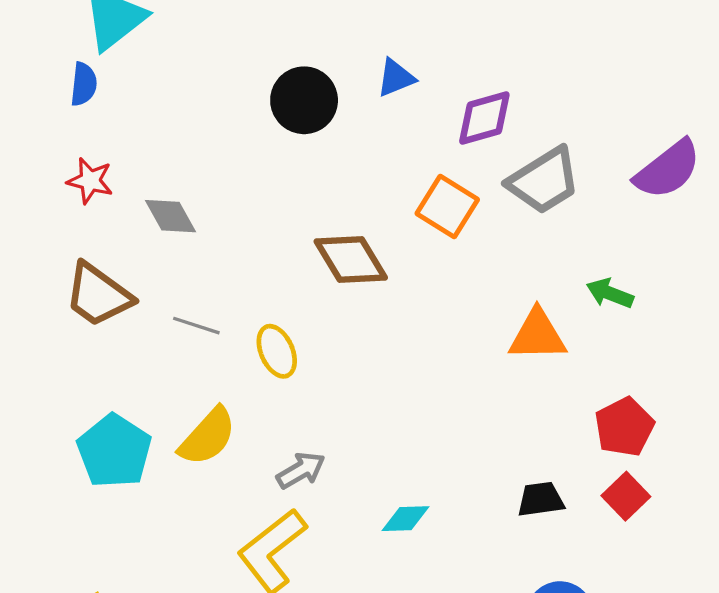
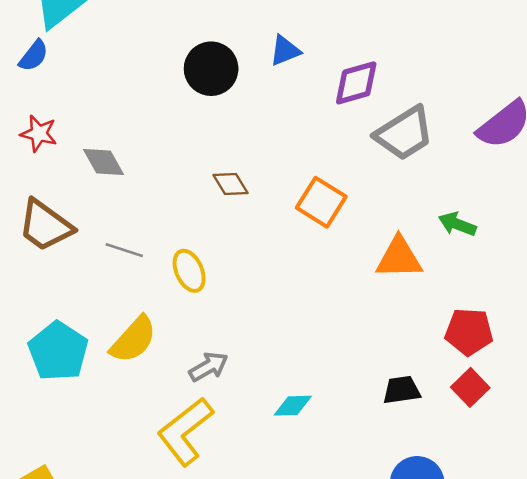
blue semicircle: (84, 84) -> (34, 56), turned 32
orange square: (447, 206) -> (321, 202), moved
brown diamond: (351, 260) -> (231, 184), moved, size x0.6
red pentagon: (624, 427) -> (469, 332), turned 30

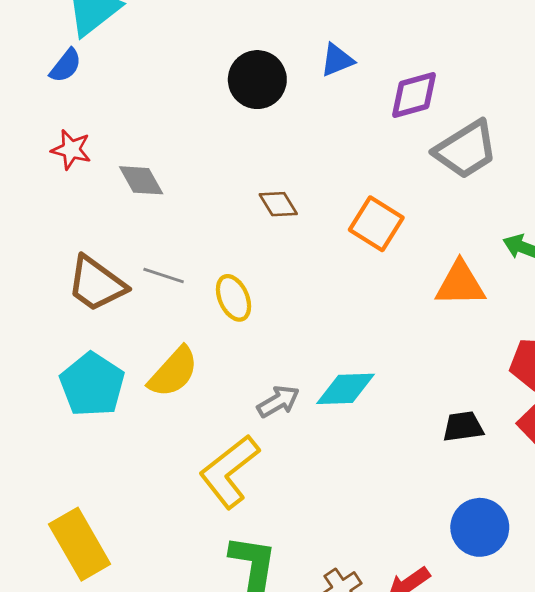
brown trapezoid: (45, 225) -> (96, 284), moved
gray arrow: (209, 367) -> (278, 401), moved
cyan diamond: (293, 406) -> (345, 389), moved, size x1.4

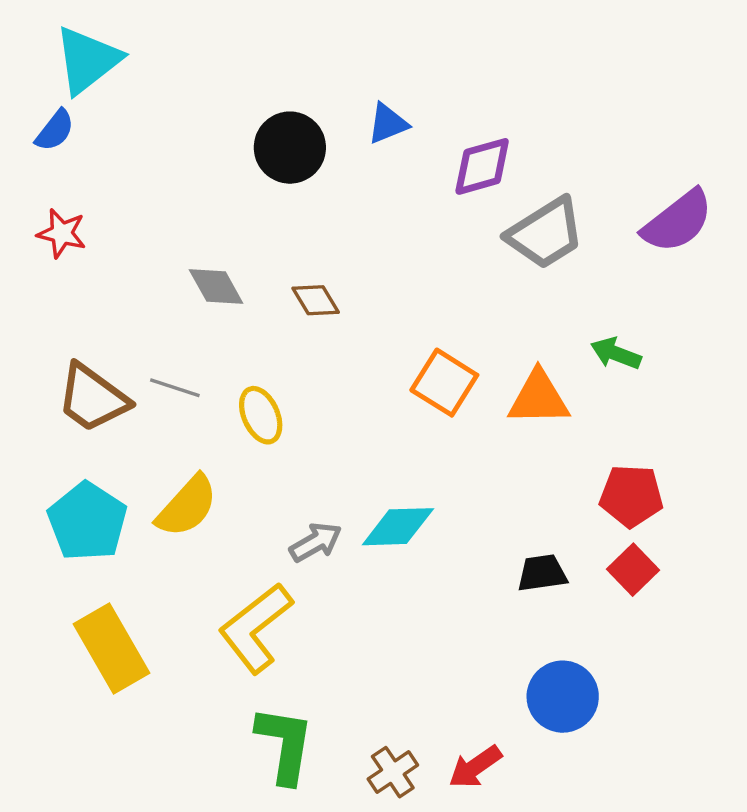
gray diamond: (141, 180) -> (216, 287), moved
orange square: (376, 224) -> (444, 383), moved
yellow rectangle: (80, 544) -> (111, 649), moved

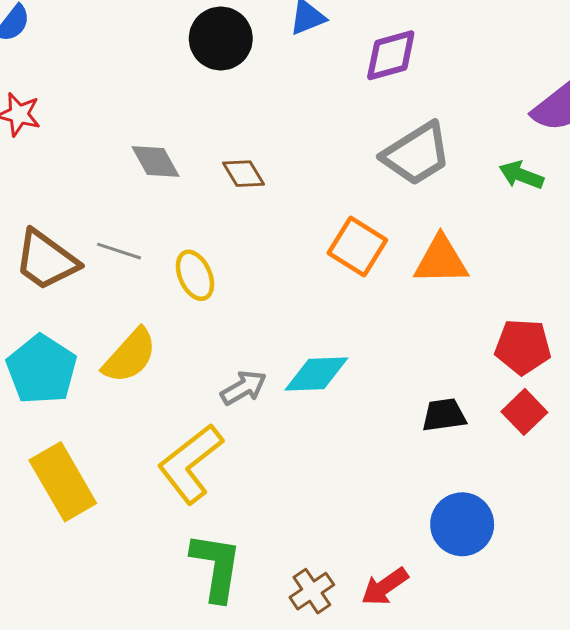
gray trapezoid: (546, 233) -> (417, 154), moved
green arrow: (616, 353) -> (521, 175), moved

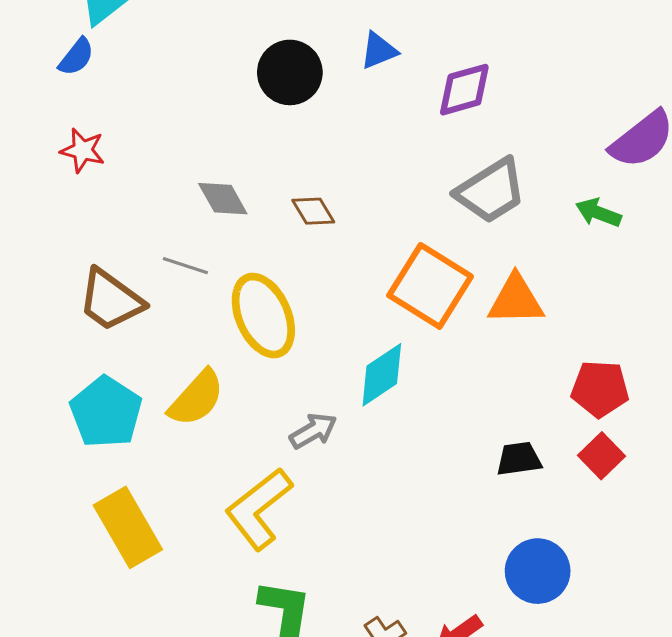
orange square: (357, 246) -> (430, 286), size x1.4
gray line: (119, 251) -> (185, 266), moved
yellow ellipse: (195, 275) -> (263, 316), size x1.6
cyan diamond: (316, 374) -> (382, 375), moved, turned -32

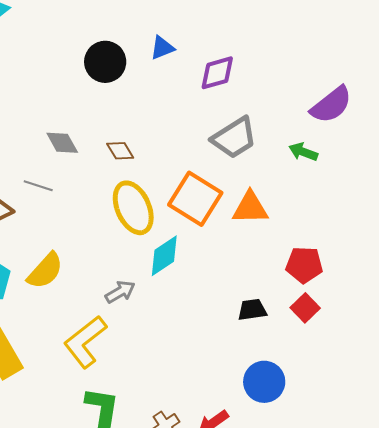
yellow ellipse: (263, 316) -> (133, 208), moved

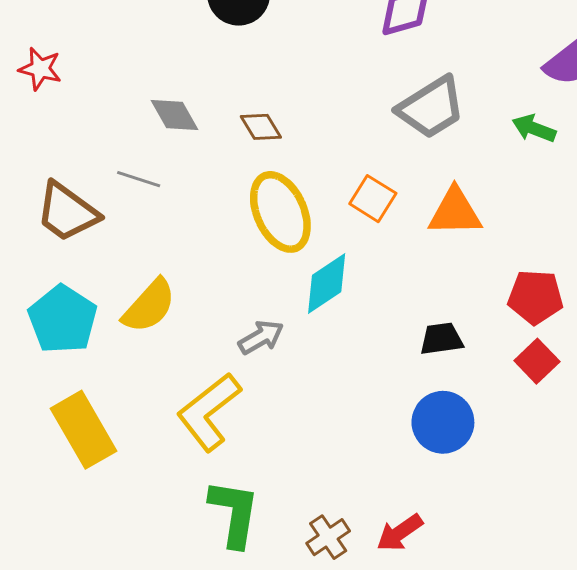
orange square: (195, 199) -> (373, 199), size x0.6
black trapezoid: (252, 310) -> (441, 339), moved
blue circle: (264, 382) -> (443, 422), moved

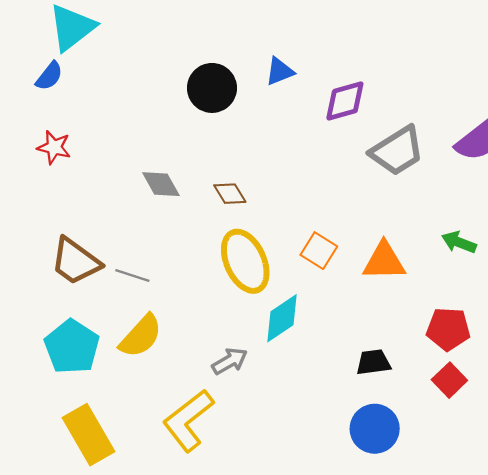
gray trapezoid: (431, 108) -> (397, 151), moved
green arrow: (534, 128) -> (459, 242), moved
gray line: (139, 179) -> (132, 276), moved

